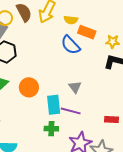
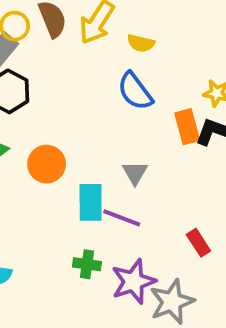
orange rectangle: (87, 32) -> (187, 127), moved, turned 48
red rectangle: (111, 120) -> (198, 243), turned 48
green cross: (51, 129) -> (87, 264), moved

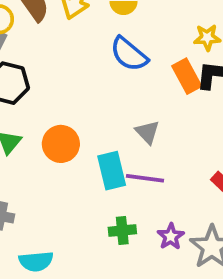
purple star: (133, 282) -> (171, 236), size x0.6

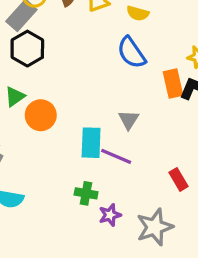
orange circle: (61, 144) -> (41, 115), moved
purple star: (171, 236) -> (110, 215), moved

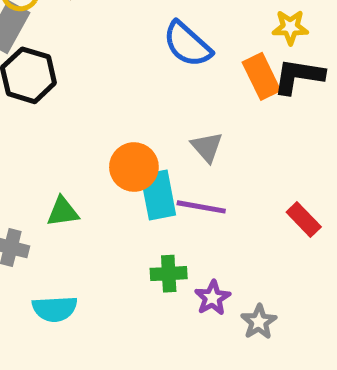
green triangle: (15, 96) -> (63, 212), moved, turned 40
orange circle: (41, 115) -> (134, 167), moved
gray star: (155, 227) -> (259, 322), moved, size x0.6

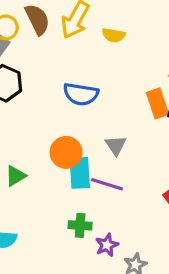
blue semicircle: (187, 44) -> (81, 94), moved, turned -40
green triangle: (63, 212) -> (15, 176), turned -30

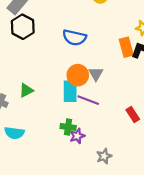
orange circle: (66, 152) -> (78, 75), moved
purple star: (107, 245) -> (77, 136), moved

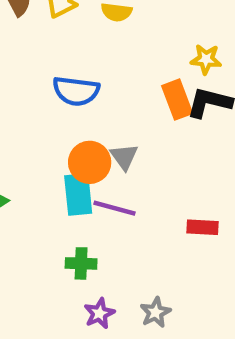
red rectangle: (133, 115) -> (202, 227), turned -48
purple star: (77, 136) -> (99, 313), moved

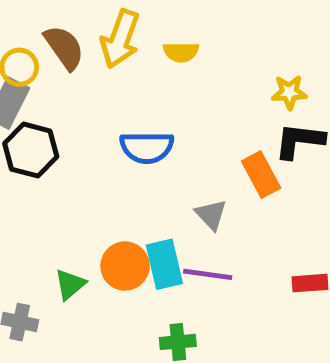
orange rectangle: (177, 100) -> (261, 175), moved
orange circle: (90, 162) -> (125, 266), moved

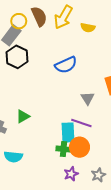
blue semicircle: (147, 147) -> (66, 65), turned -35
cyan rectangle: (164, 264) -> (68, 133), moved
orange circle: (125, 266) -> (79, 147), moved

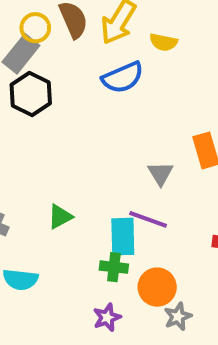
blue semicircle: (66, 65) -> (123, 77), moved
green triangle: (23, 116) -> (60, 217), moved
orange circle: (79, 147) -> (157, 287), moved
purple star: (71, 174) -> (107, 317), moved

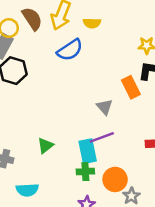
purple line: (148, 219) -> (102, 137), turned -30

